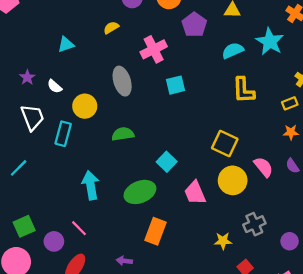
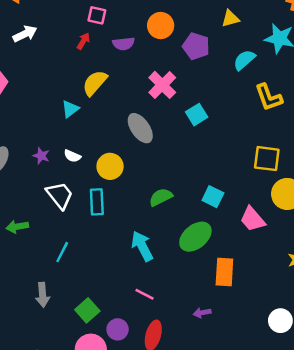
yellow semicircle: (111, 28) -> (95, 83), moved, size x1.6
green semicircle: (123, 134) -> (161, 197), moved
purple circle: (54, 241) -> (118, 329), moved

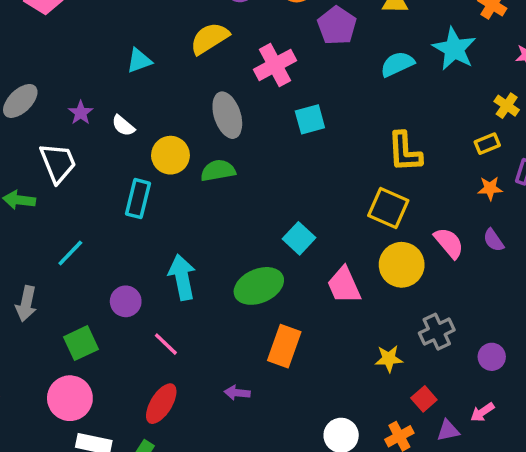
yellow semicircle: (95, 83) -> (210, 38), moved
yellow L-shape: (269, 97) -> (405, 152), moved
white trapezoid: (60, 195) -> (58, 163), moved
green semicircle: (161, 197) -> (218, 171), moved
purple circle: (118, 329) -> (126, 301), moved

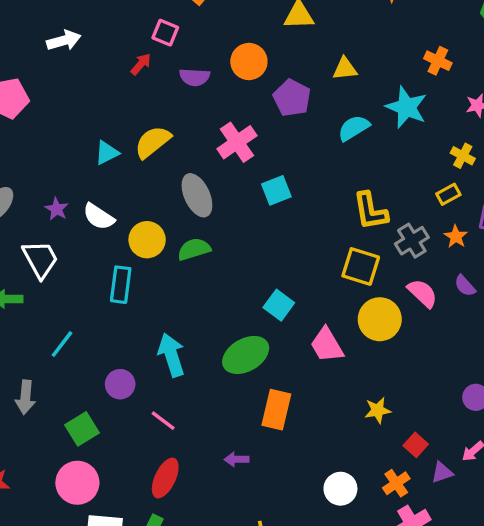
yellow semicircle: (210, 38) -> (153, 142), moved
white semicircle: (123, 126) -> (99, 217), size x1.4
orange star: (490, 188) -> (456, 237), turned -30
gray cross: (437, 332) -> (412, 241), moved

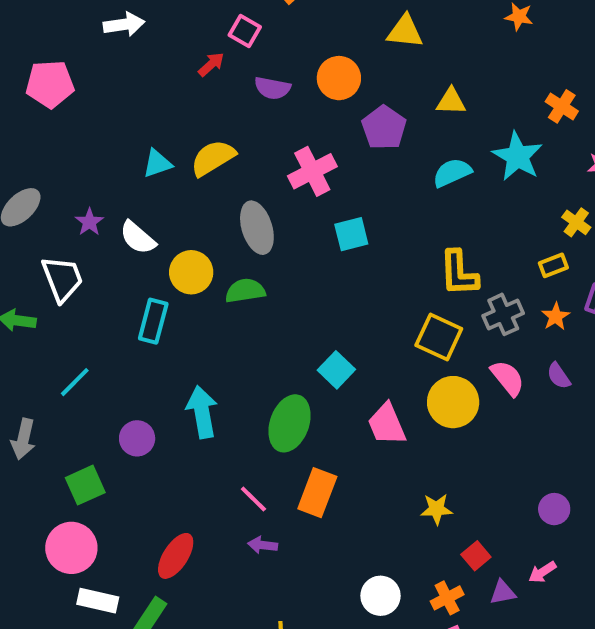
green ellipse: (246, 355) -> (290, 423), turned -48
pink line: (163, 421) -> (253, 499), moved

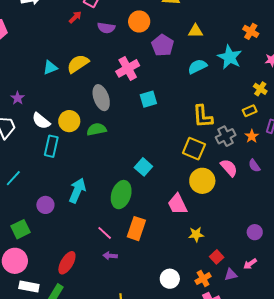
white semicircle: (138, 238) -> (41, 121), moved
cyan arrow: (202, 412) -> (77, 191), turned 35
pink trapezoid: (387, 424) -> (177, 204), moved

